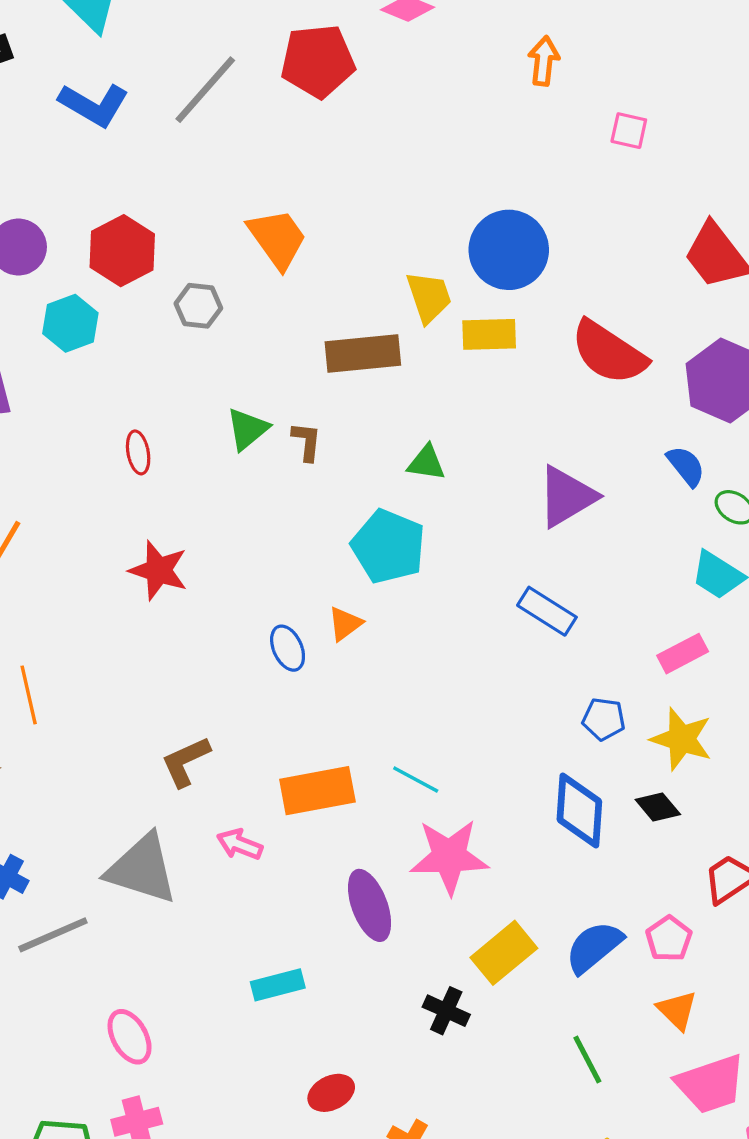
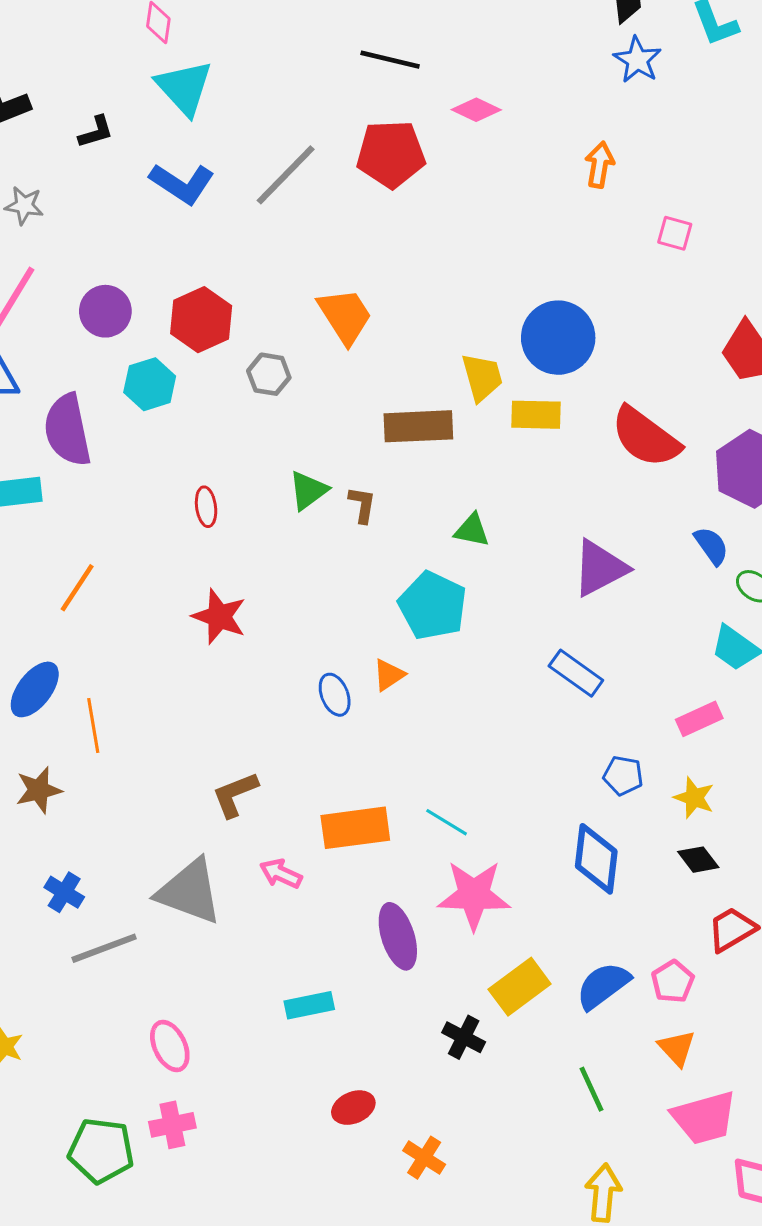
yellow star: (682, 739) -> (694, 798), size x0.7
black diamond: (658, 807) -> (698, 860), moved

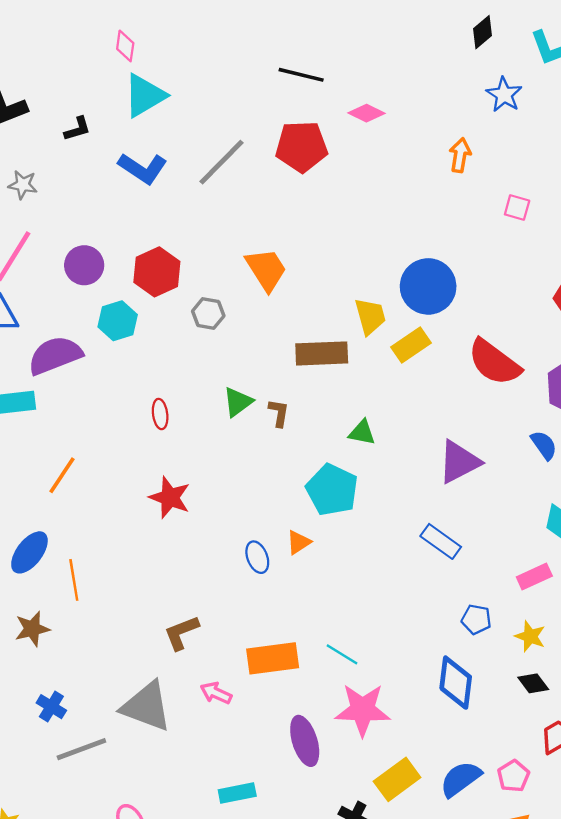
blue star: (637, 60) -> (504, 95), moved
cyan triangle: (184, 88) -> (145, 96), turned 42
yellow rectangle: (536, 415) -> (411, 345), turned -36
purple semicircle: (67, 430) -> (55, 355), turned 80

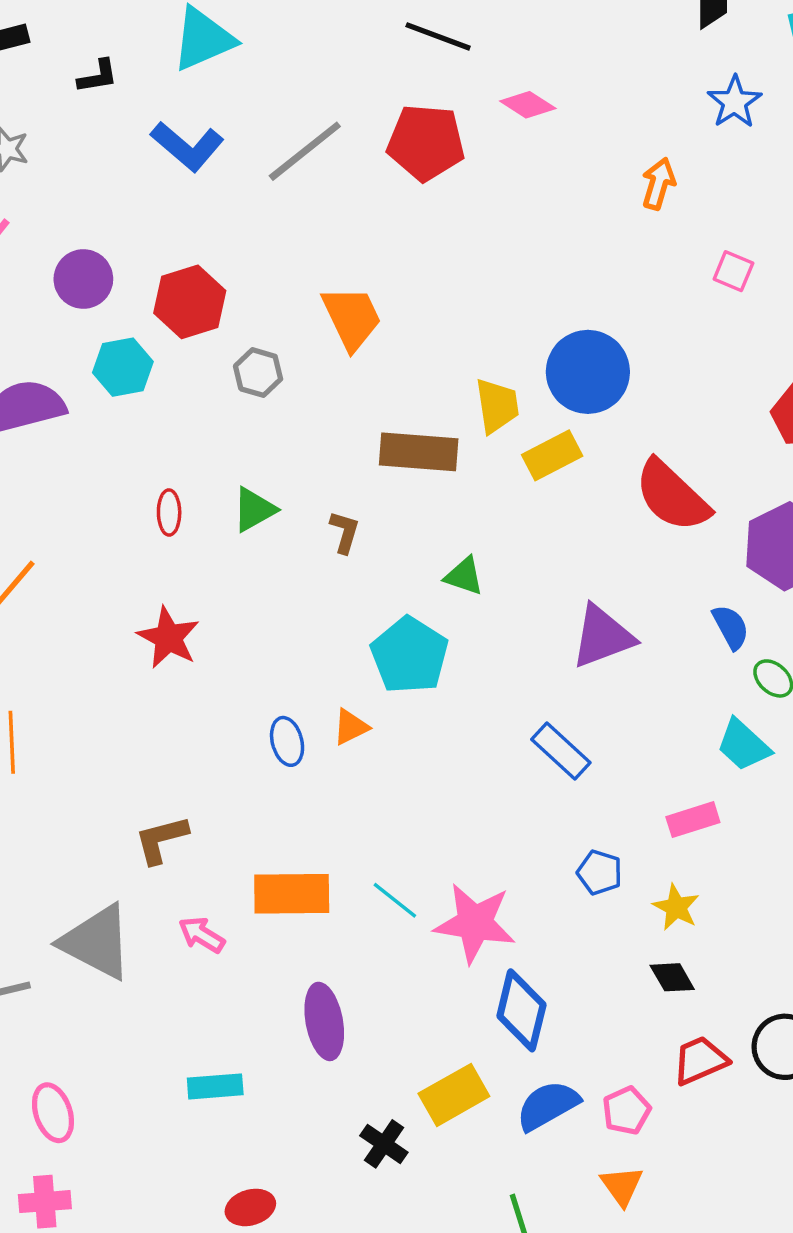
green triangle: (238, 402) -> (254, 510), moved
blue diamond: (456, 683) -> (521, 1010), moved
pink star: (363, 710) -> (475, 923), moved

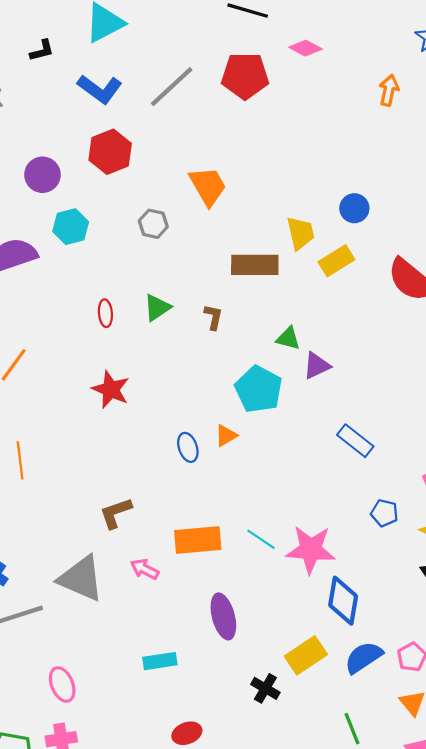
red hexagon: (190, 302) -> (110, 152), moved
blue circle: (588, 372) -> (354, 208), size x0.6
purple triangle: (602, 637) -> (317, 366), moved, size x0.7

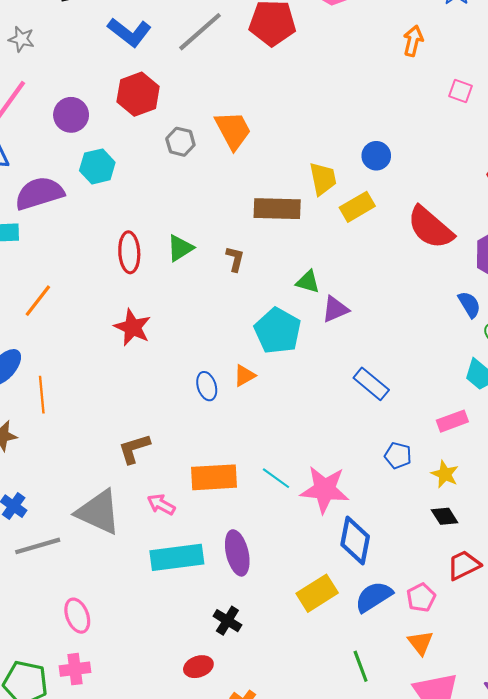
gray hexagon: (153, 224) -> (180, 142), moved
red ellipse: (105, 313) -> (129, 252), size x1.5
cyan rectangle: (160, 661) -> (177, 557), moved, size x1.6
black cross: (265, 688) -> (227, 621), moved

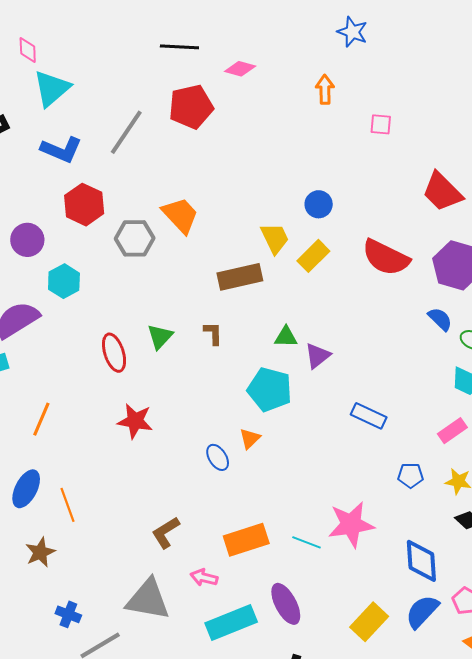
gray hexagon: (180, 142) -> (135, 238), size x1.4
cyan line: (276, 478) -> (307, 542), moved
blue diamond: (355, 540) -> (421, 561), moved

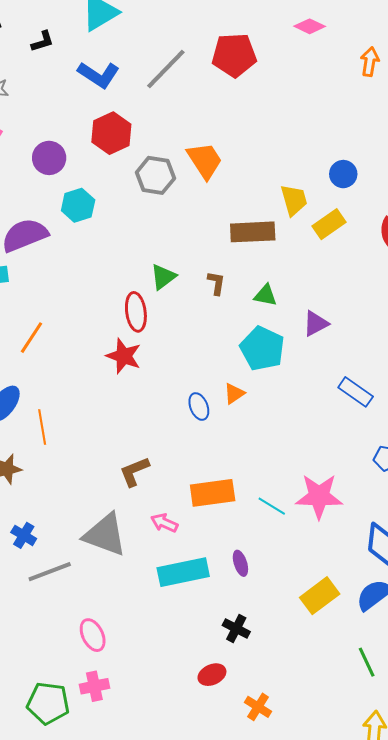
pink diamond: (240, 69) -> (310, 26), moved
green triangle: (286, 337) -> (266, 295), moved
red ellipse: (114, 353) -> (136, 312), moved
purple ellipse: (286, 604) -> (240, 563), size x0.6

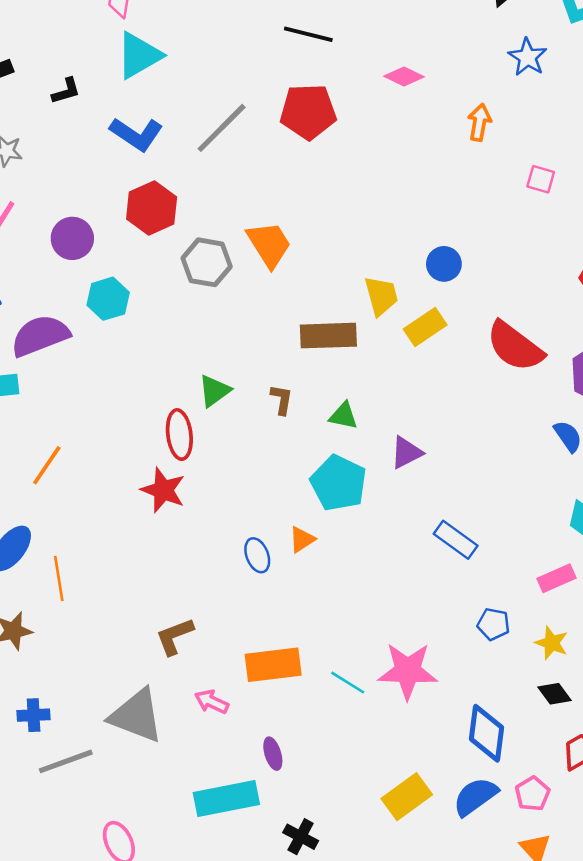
blue cross: (24, 535) -> (34, 715), turned -35
purple ellipse: (240, 563) -> (273, 754), moved
cyan rectangle: (183, 572) -> (226, 799), moved

